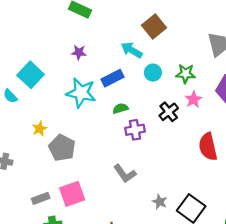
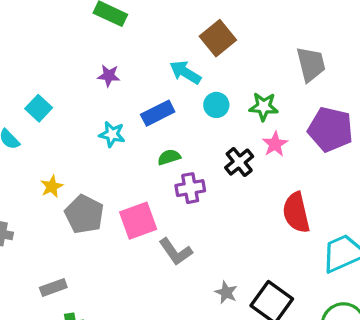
cyan square: (31, 75) -> (39, 108), size x0.7
cyan star: (81, 93) -> (112, 134), size x0.6
pink square: (72, 194) -> (138, 221), moved

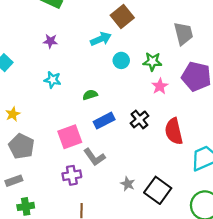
cyan arrow: (185, 72) -> (101, 39), turned 126
blue rectangle: (158, 113) -> (104, 121), moved
black cross: (239, 162) -> (139, 119), moved
purple cross: (190, 188) -> (72, 175), moved
gray pentagon: (84, 214) -> (21, 146), moved

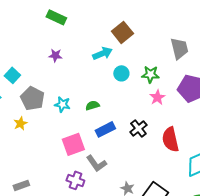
cyan star: (53, 80) -> (62, 104), moved
gray pentagon: (21, 146) -> (32, 98), moved
purple cross: (72, 175) -> (75, 180), turned 30

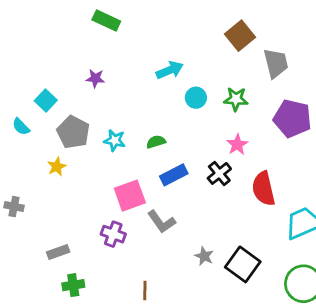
brown square: (122, 32) -> (240, 36), moved
purple star: (55, 55) -> (95, 78), moved
pink star: (157, 97) -> (237, 145), moved
purple cross: (75, 180) -> (113, 234), moved

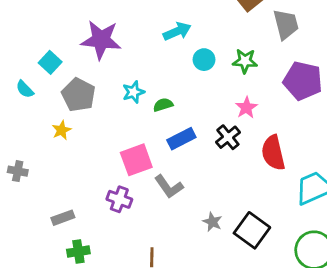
purple star: (95, 78) -> (101, 40), size x2.0
cyan star: (115, 140) -> (133, 92), moved, turned -30

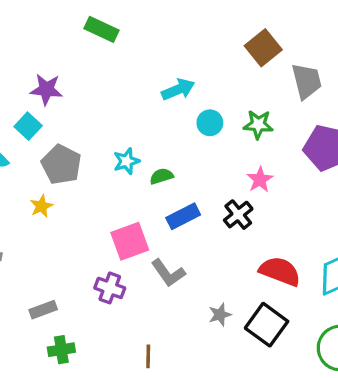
purple star: (101, 40) -> (46, 89), moved, size x0.7
red semicircle: (273, 153) -> (280, 271), moved, turned 124
gray star: (212, 222) -> (220, 315), turned 30

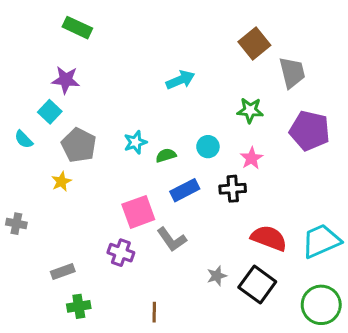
green rectangle: (101, 29) -> (77, 28), moved
cyan circle: (210, 123) -> (208, 147), moved
black cross: (238, 215) -> (233, 189), turned 35

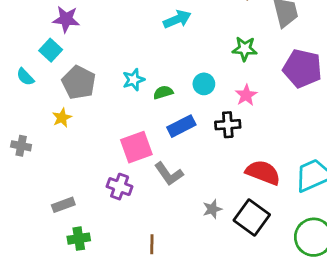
gray cross: (16, 224) -> (21, 146), moved

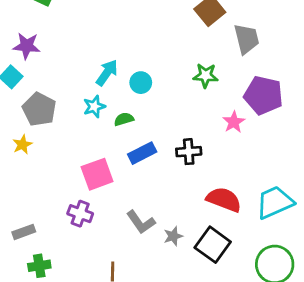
cyan arrow: (177, 19) -> (107, 73), moved, turned -32
cyan circle: (204, 84) -> (141, 83), moved
pink star: (246, 95) -> (234, 122), moved
gray L-shape: (169, 174) -> (141, 222), moved

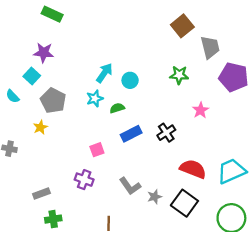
purple pentagon: (263, 95) -> (234, 77), moved
black cross: (189, 152) -> (166, 133), turned -30
pink square: (97, 174) -> (97, 150), size x0.6

